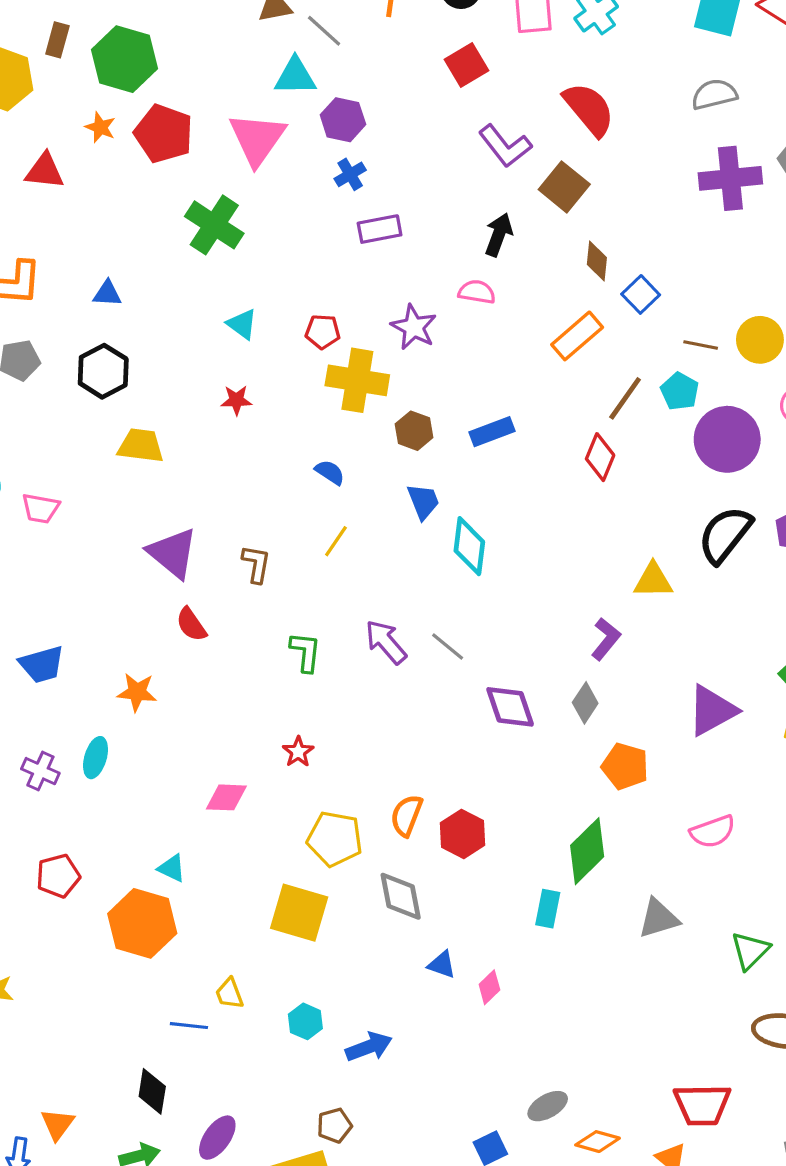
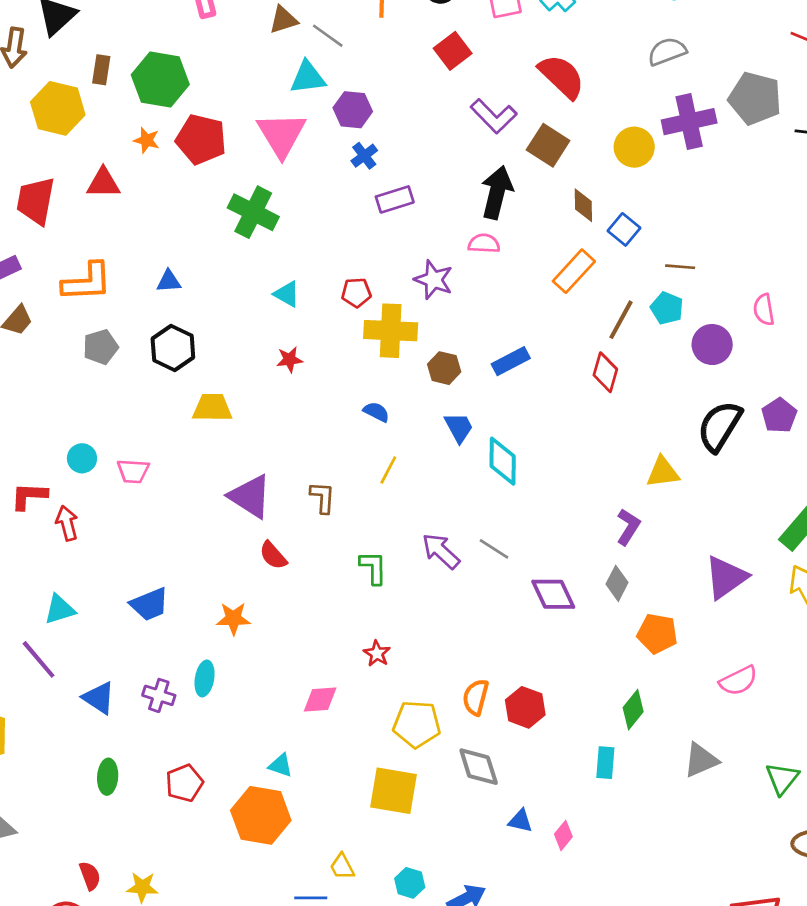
black arrow: (499, 235) -> (497, 192), size x1.4
yellow circle: (760, 340) -> (634, 147), moved
purple circle: (727, 439) -> (712, 345), size x0.7
green diamond: (587, 851) -> (633, 710), size x0.7

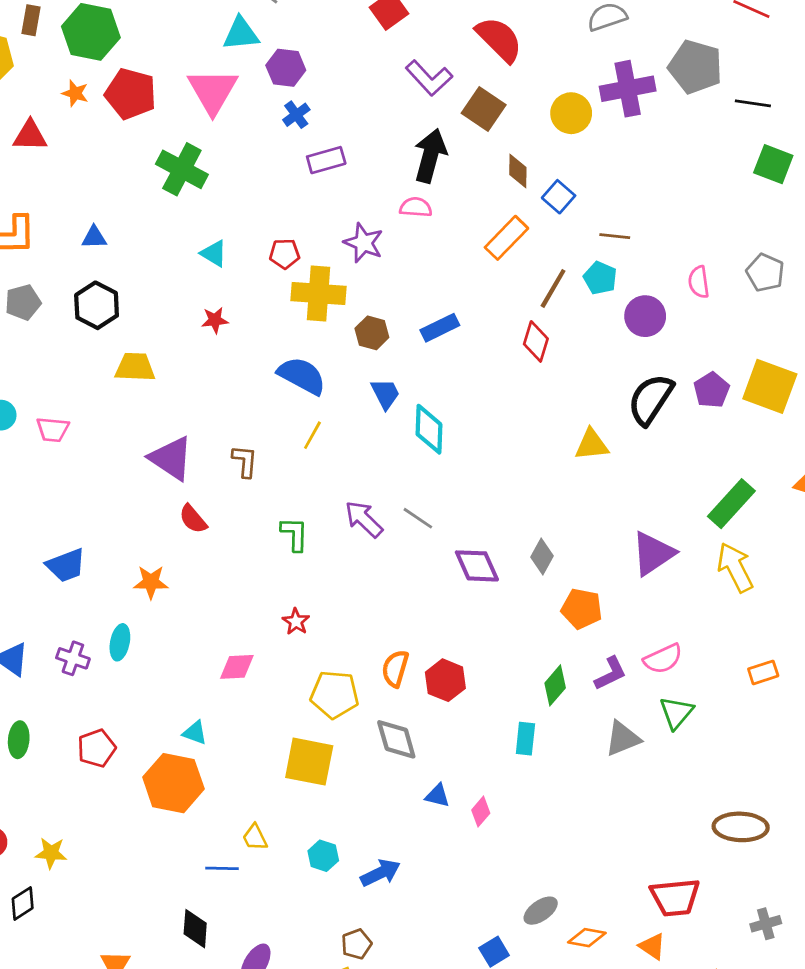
blue semicircle: (376, 412) -> (302, 376), size x1.8
purple L-shape: (628, 527) -> (610, 673), moved, turned 30
green triangle: (782, 778) -> (676, 713), moved

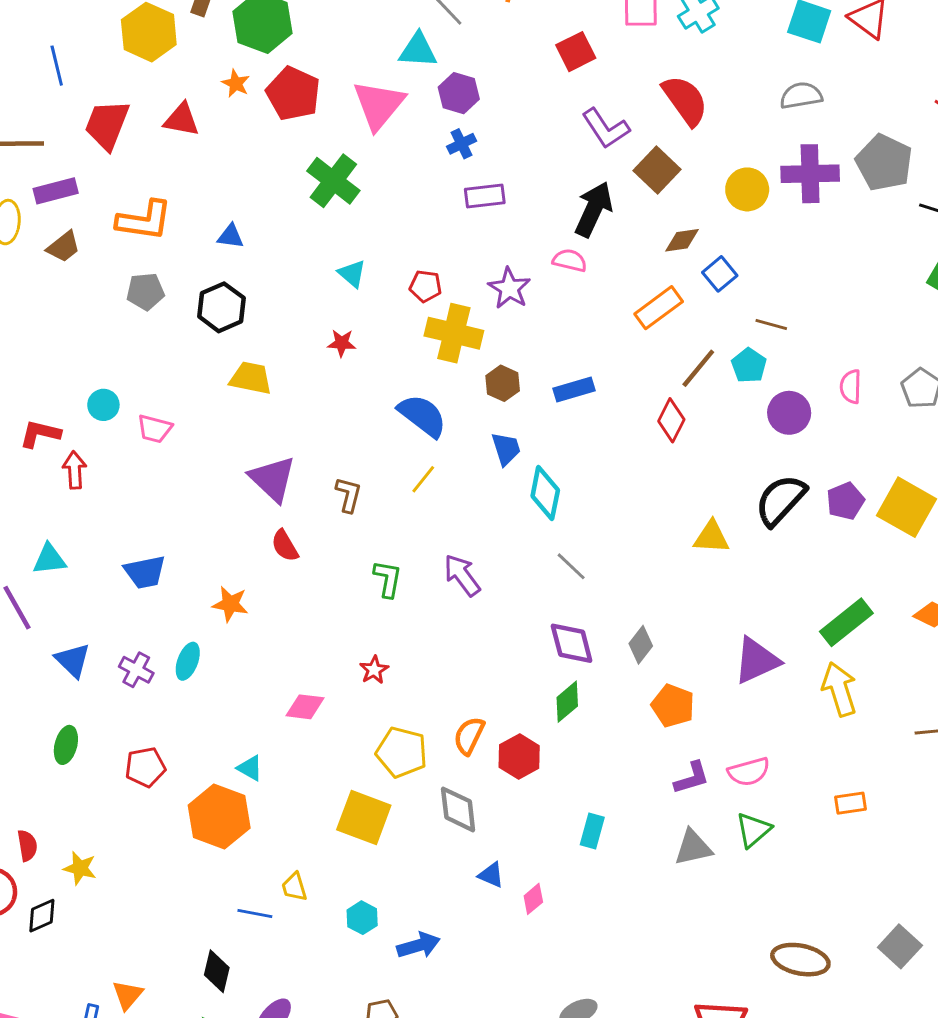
brown diamond: (518, 171) -> (682, 240), turned 72
gray line: (418, 518) -> (571, 566), moved
green diamond: (555, 685) -> (567, 702), moved

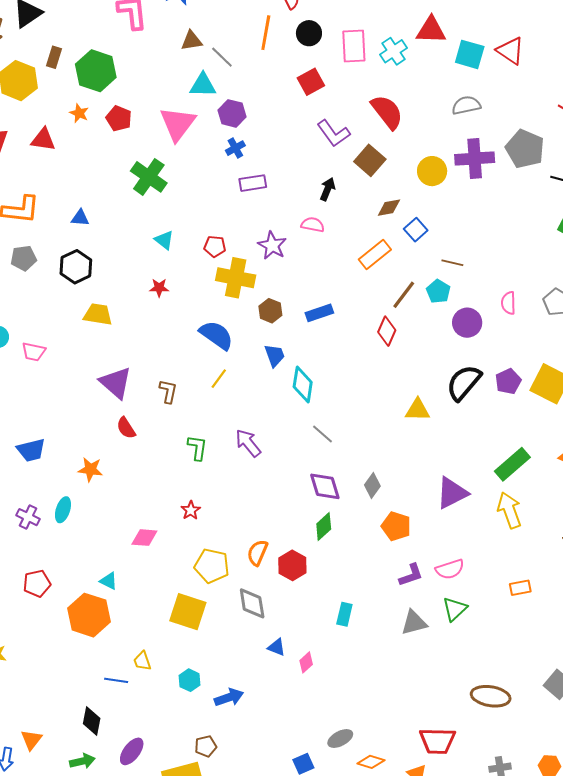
red pentagon: (293, 94) -> (119, 118), size x0.7
black arrow: (594, 209) -> (328, 189), size x0.6

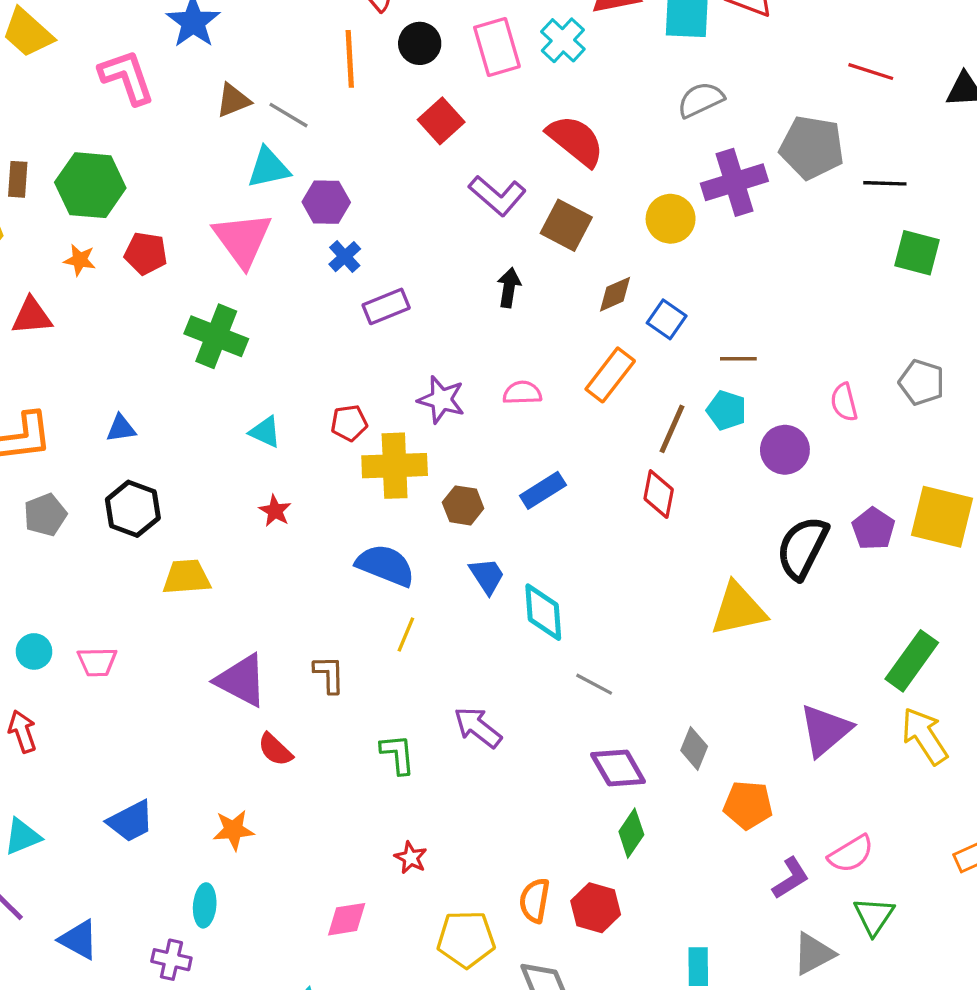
pink semicircle: (313, 225) -> (522, 393), moved
red star: (159, 288) -> (275, 511), turned -30
yellow triangle: (418, 410) -> (738, 609), size x1.4
purple cross: (28, 517) -> (171, 960), moved

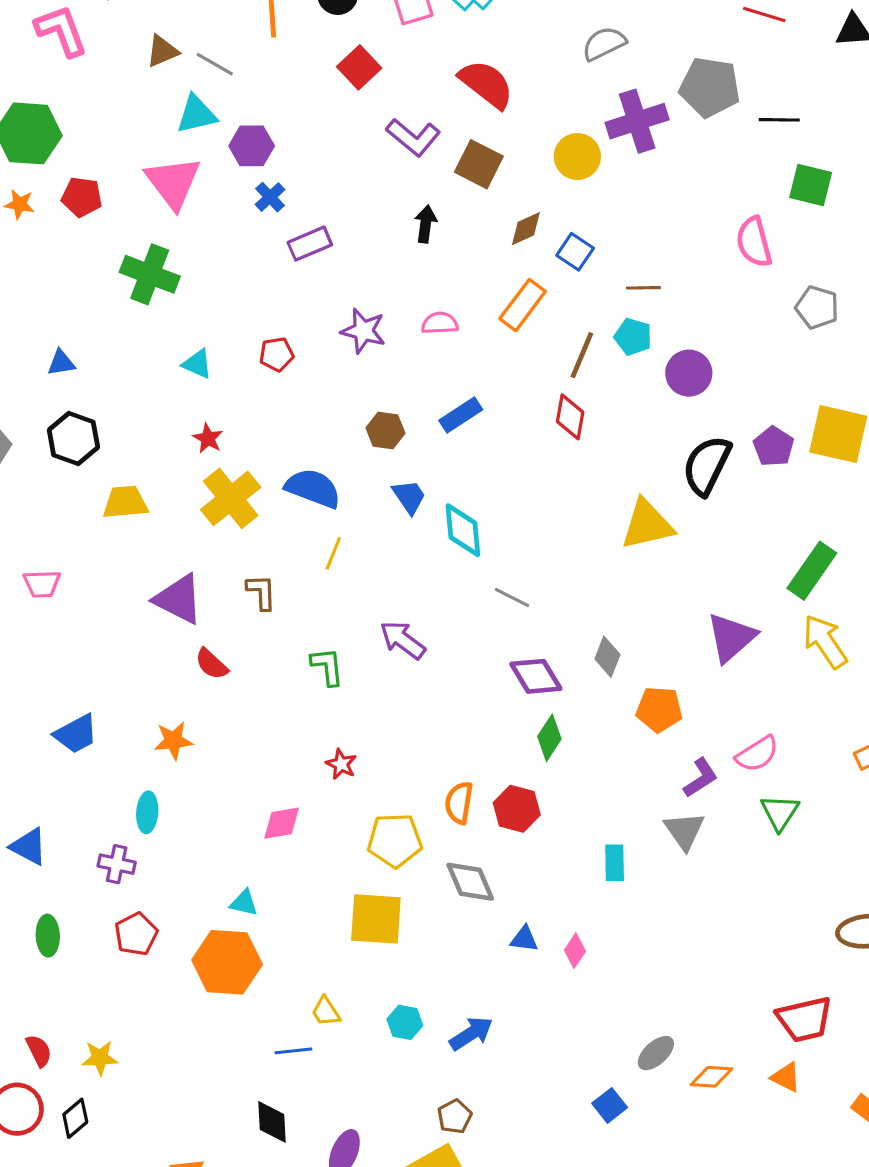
pink semicircle: (844, 402) -> (754, 242), moved, size x1.4
yellow cross: (395, 466) -> (231, 498), moved, turned -36
gray triangle: (814, 954) -> (684, 831), moved, turned -36

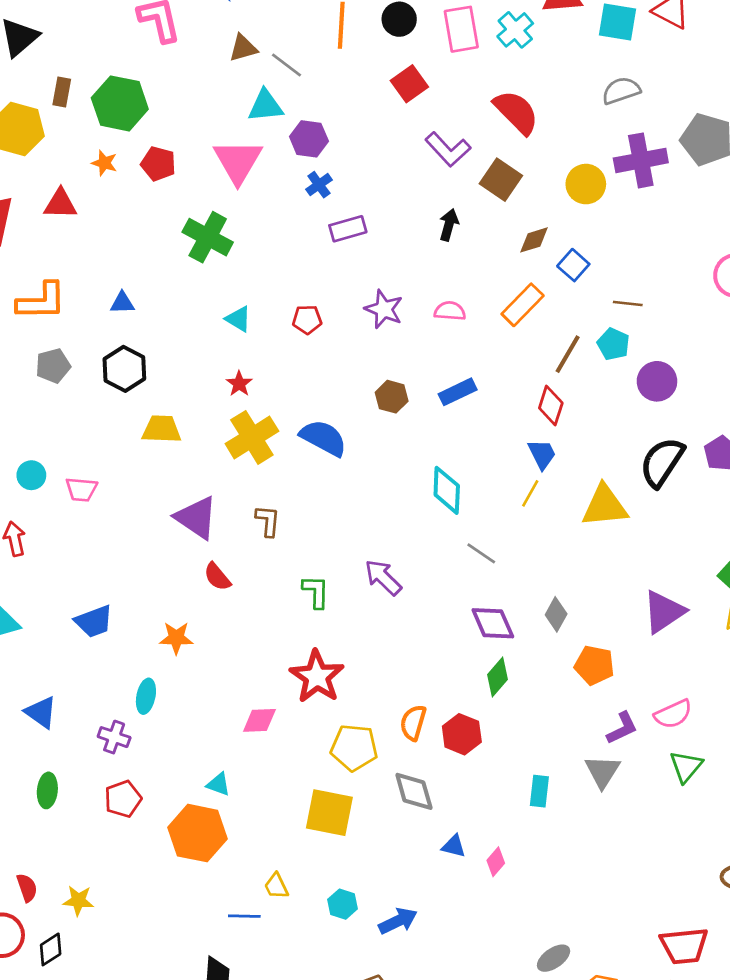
blue trapezoid: (409, 497) -> (542, 454), moved
yellow line: (333, 553) -> (530, 493), moved
red star: (341, 764) -> (317, 677), size x2.0

